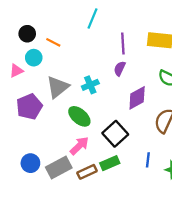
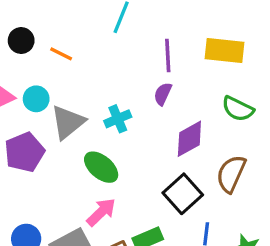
cyan circle: (34, 58) -> (36, 99), moved
black square: (115, 134) -> (183, 194), moved

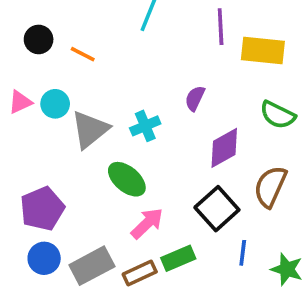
purple line: (168, 56) -> (221, 27), moved
purple pentagon: (24, 152) -> (42, 209), moved
pink arrow: (101, 212) -> (147, 223), moved

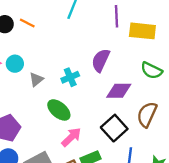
orange line: (83, 54) -> (27, 23), moved
purple semicircle: (195, 98) -> (101, 60), size x1.5
gray triangle: (90, 130) -> (36, 79), size x0.6
purple diamond: (224, 148) -> (119, 91), turned 30

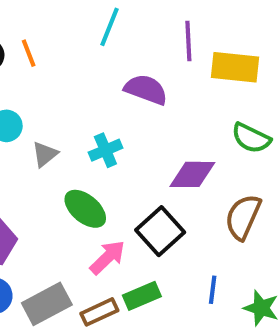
orange line: (27, 23) -> (29, 53), turned 42
purple semicircle: (101, 60) -> (146, 89), moved, turned 85
black square: (114, 128) -> (160, 231), moved

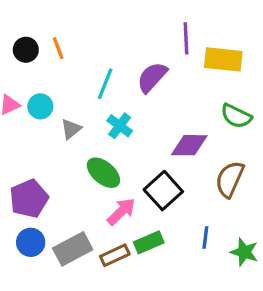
cyan line: (110, 27) -> (105, 84), moved
purple semicircle: (146, 89) -> (152, 77), turned -68
cyan cross: (105, 150) -> (120, 126), turned -30

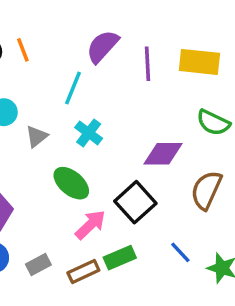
purple line: (186, 38) -> (147, 64), moved
purple semicircle: (152, 77) -> (102, 46), moved
blue line: (205, 237) -> (180, 252), turned -50
gray rectangle: (73, 249) -> (38, 265), size x0.6

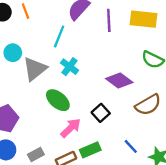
gray triangle: (37, 136) -> (35, 69), size x1.6
purple diamond: (163, 154) -> (119, 80), turned 36
brown semicircle: (206, 190) -> (148, 105), turned -144
black square: (135, 202) -> (101, 113), size x0.7

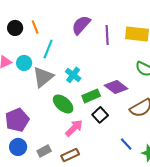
cyan line: (59, 37) -> (48, 49), moved
green rectangle: (90, 150) -> (91, 96), moved

